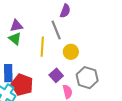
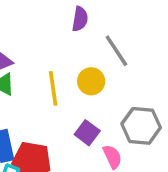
gray line: (56, 30) -> (116, 51), moved
yellow circle: (71, 52) -> (91, 81), moved

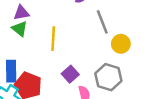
yellow circle: (91, 81) -> (121, 44), moved

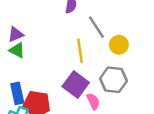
yellow line: (53, 39) -> (80, 51), moved
purple square: (70, 74) -> (76, 84), size x1.5

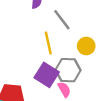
yellow circle: (119, 45) -> (86, 46), moved
gray hexagon: (113, 80) -> (68, 70), moved

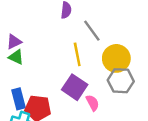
yellow circle: (86, 46) -> (116, 58), size x1.5
gray hexagon: (68, 70) -> (121, 81), moved

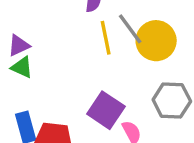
yellow line: (77, 54) -> (106, 38), moved
yellow circle: (116, 58) -> (156, 41), moved

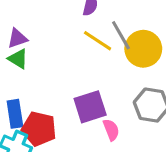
yellow line: (106, 38) -> (98, 41), turned -52
purple square: (106, 110) -> (90, 107), turned 32

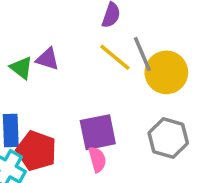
purple triangle: (17, 38) -> (48, 59), moved, turned 30
pink semicircle: (111, 130) -> (97, 159), moved

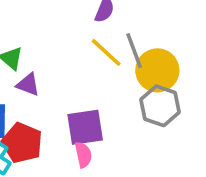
purple triangle: (48, 59) -> (28, 85), moved
gray hexagon: (168, 138) -> (160, 106), moved

